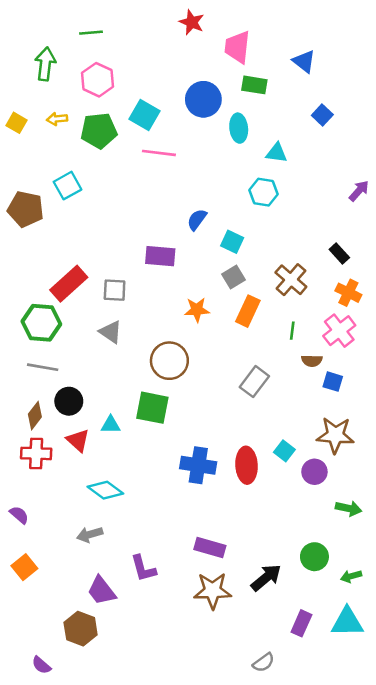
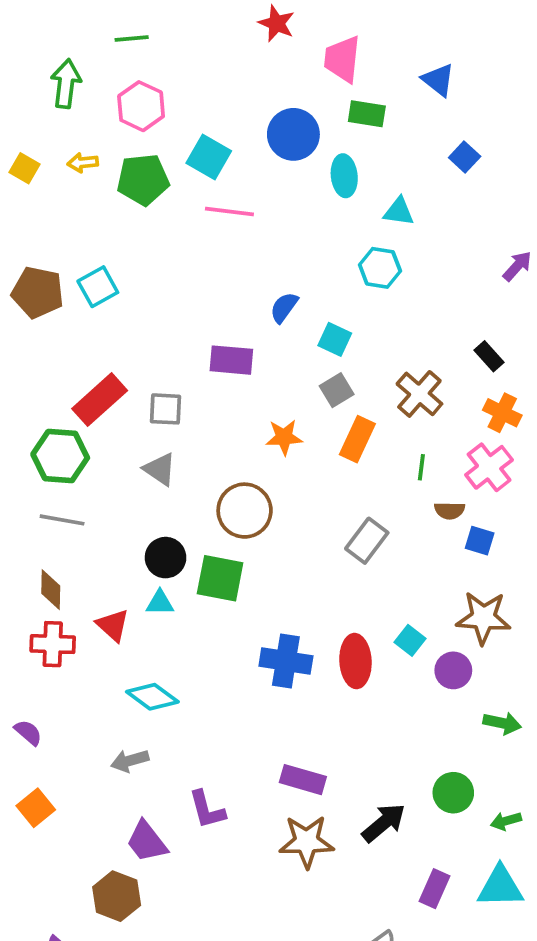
cyan square: (67, 186) -> (98, 287), moved
black circle: (69, 401) -> (166, 558), moved
brown diamond: (35, 416) -> (51, 590), turned -36

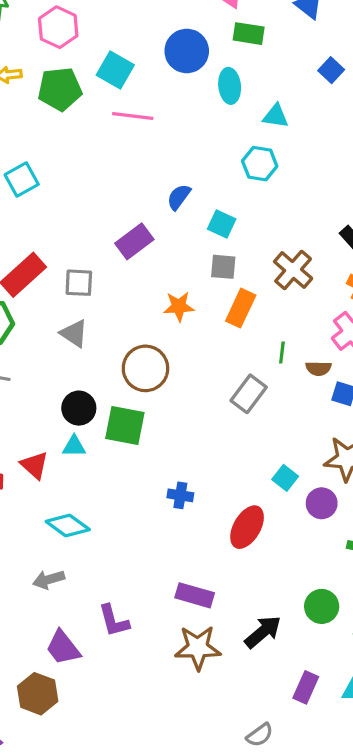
purple rectangle: (231, 360) -> (134, 241), turned -42
gray square: (337, 390) -> (223, 267), turned 36
green line: (421, 467) -> (282, 353), moved
blue cross: (286, 661) -> (180, 495), size x0.6
red ellipse: (355, 661) -> (247, 527), moved, turned 33

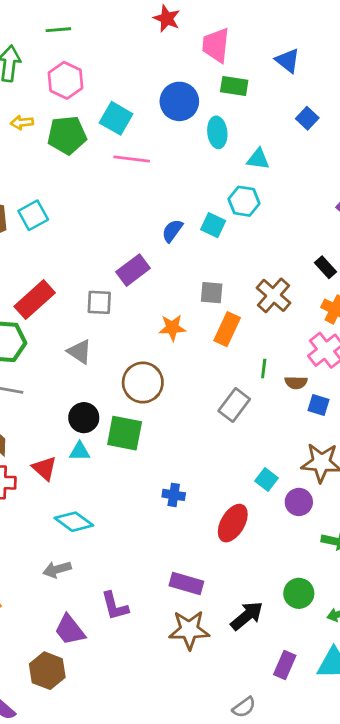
cyan square: (222, 224) -> (213, 225), moved
gray square: (79, 283) -> (99, 302), moved

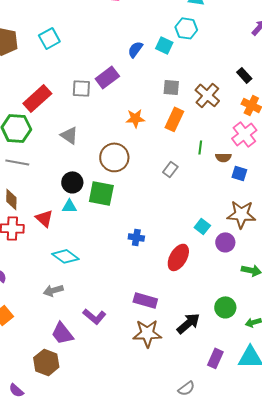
cyan square: (33, 215) -> (49, 38), moved
gray square: (212, 293) -> (171, 87), moved
gray square: (99, 302) -> (81, 88), moved
gray rectangle: (234, 405) -> (170, 169), moved, size x0.7
purple L-shape: (115, 606) -> (94, 316), turned -35

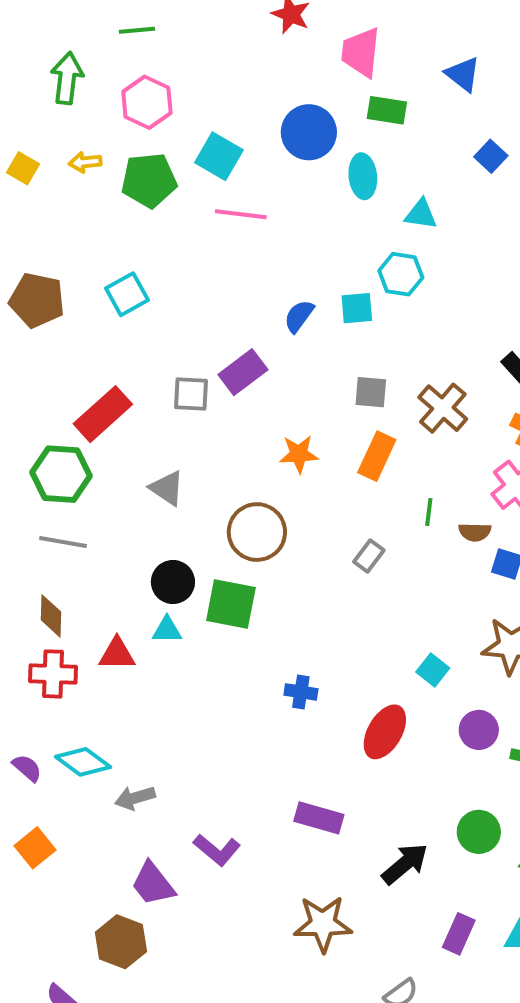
cyan square: (164, 45) -> (357, 308), turned -30
red triangle: (44, 218) -> (117, 654), turned -42
purple circle: (225, 242) -> (479, 730), moved
cyan diamond: (65, 256) -> (83, 762), moved
brown star: (147, 333) -> (323, 924), moved

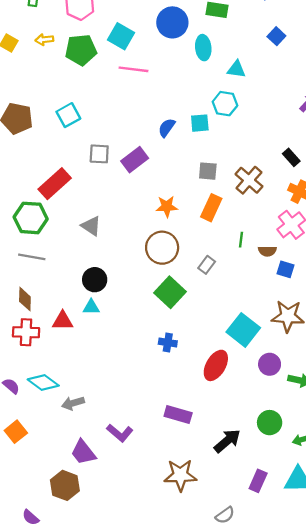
gray square: (191, 394) -> (99, 154), moved
brown circle: (257, 532) -> (162, 248), moved
green square: (231, 604) -> (170, 292), moved, turned 32
cyan square: (433, 670) -> (243, 330), size x1.8

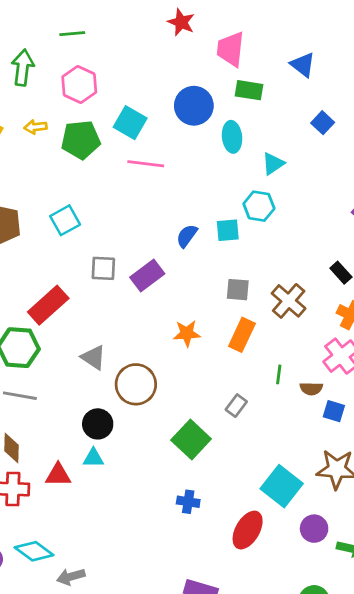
cyan triangle: (236, 69) -> (273, 164), turned -42
brown circle: (162, 248) -> (136, 384), moved

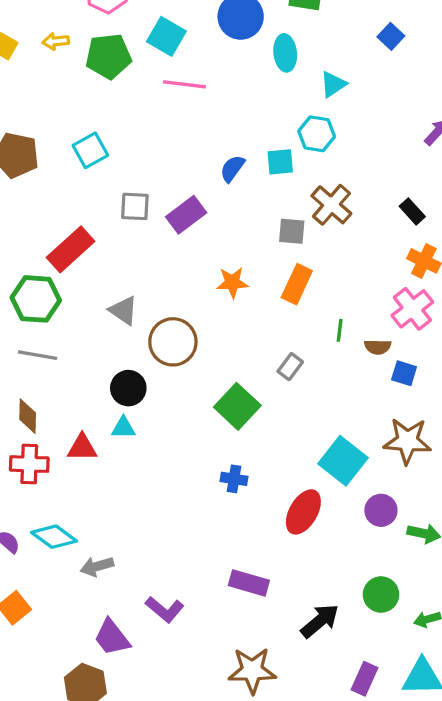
brown cross: (289, 301) -> (331, 205), moved

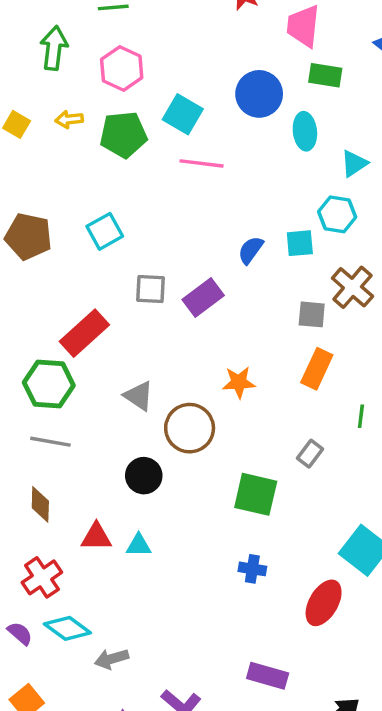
orange star: (232, 282) -> (239, 382), moved
green square: (237, 406) -> (256, 494), turned -30
cyan triangle: (123, 428) -> (139, 545), moved
red cross: (29, 464) -> (42, 577), moved, turned -36

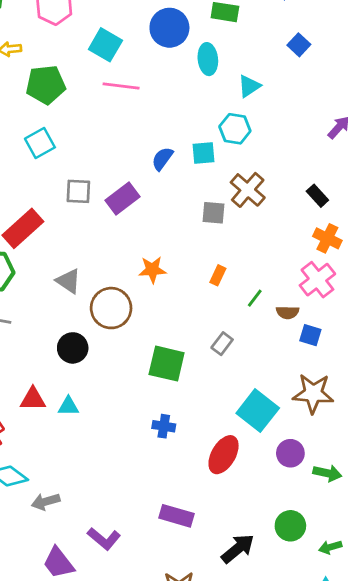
green pentagon: (123, 135) -> (46, 85), moved
orange rectangle: (317, 369) -> (218, 275), moved, size x0.6
green line: (361, 416) -> (255, 298), turned 30
gray rectangle: (310, 454) -> (222, 344), moved

